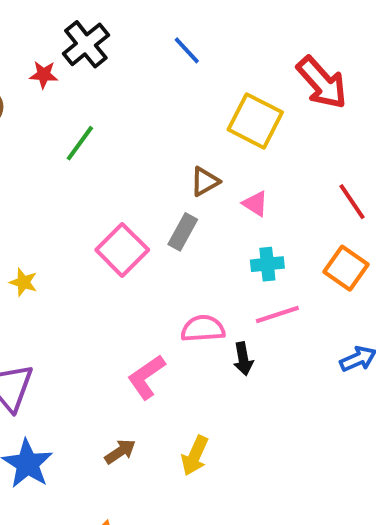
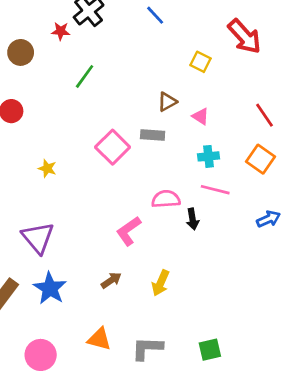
yellow square: (255, 121) -> (201, 62), size x0.6
gray rectangle: (183, 232) -> (153, 135), turned 65
pink line: (277, 314) -> (215, 190), turned 32

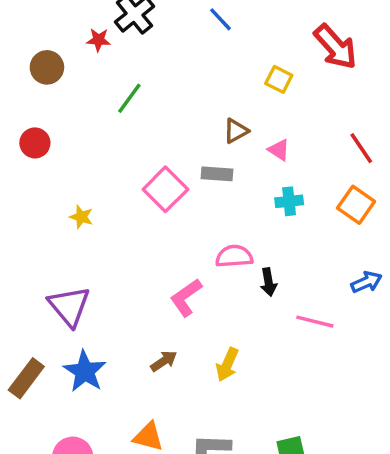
pink line: (215, 190) -> (315, 322), moved

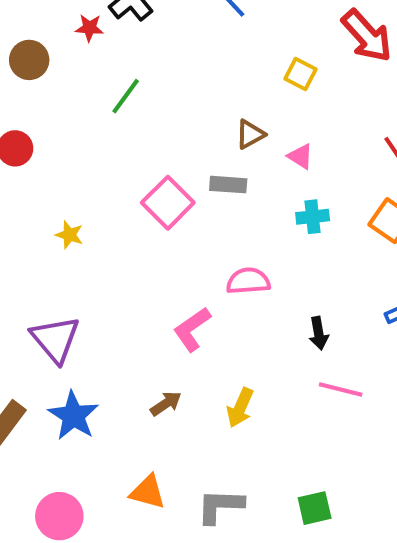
black arrow: (268, 282) -> (319, 333), moved
pink line: (315, 322) -> (341, 390), moved

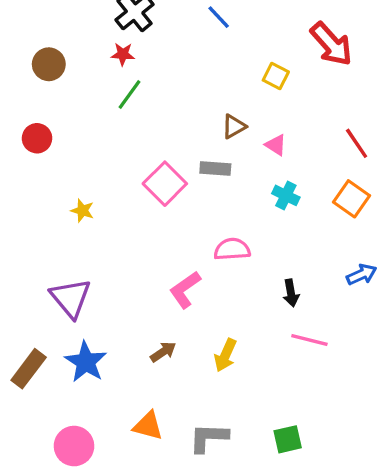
red star: (89, 28) -> (123, 54), moved
cyan cross: (313, 217) -> (286, 195), turned 32

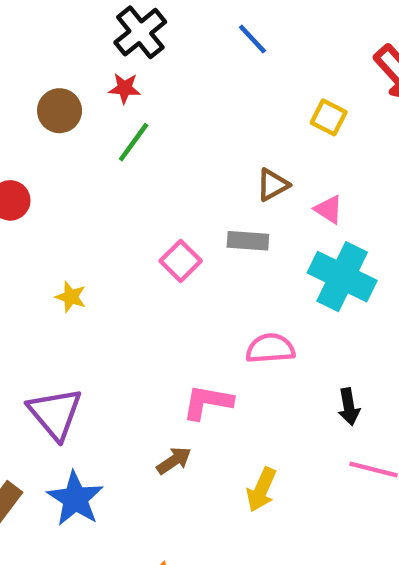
brown circle: (49, 64) -> (60, 111), moved
pink square: (165, 184) -> (181, 261), size x0.7
cyan cross: (286, 195) -> (342, 277), size x1.8
pink L-shape: (185, 290) -> (208, 402), turned 45
brown arrow: (163, 352) -> (174, 461), moved

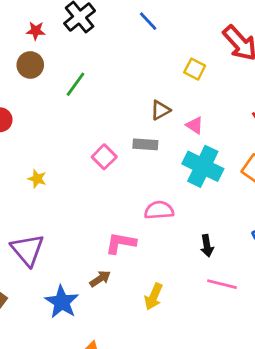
red star: (125, 88) -> (36, 31), moved
blue star: (75, 499) -> (62, 302), moved

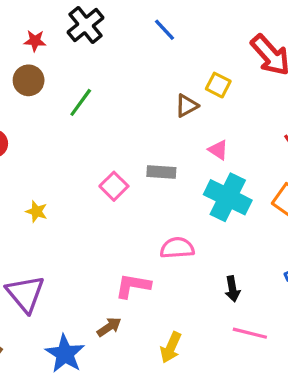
brown triangle: (160, 110) -> (187, 106), moved

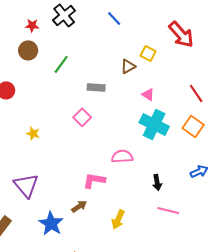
gray rectangle: (161, 172) -> (96, 87), moved

